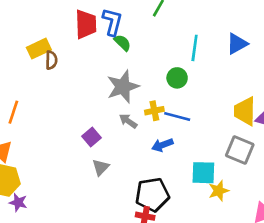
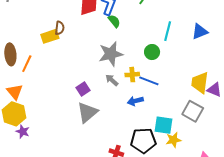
yellow rectangle: (39, 49) -> (50, 36), moved
gray triangle: (101, 167) -> (87, 112), size x1.6
black pentagon: (152, 195) -> (143, 141), moved

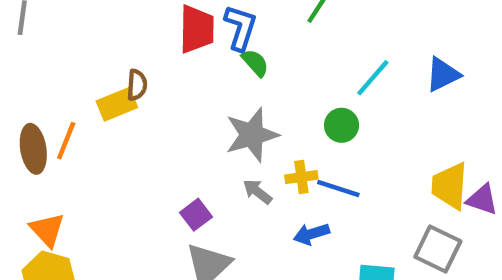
cyan line: (168, 31) -> (373, 78), turned 30
orange line: (27, 64) -> (66, 141), moved

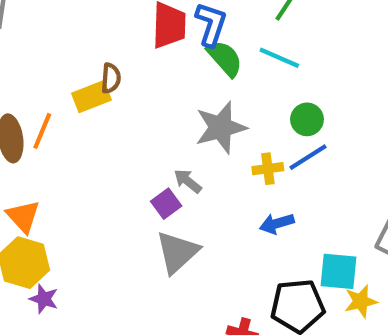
green semicircle: (255, 63) -> (225, 58), size x1.4
cyan line: (373, 78) -> (279, 58), moved, turned 72
blue line: (338, 189) -> (308, 157), moved, turned -51
gray arrow: (258, 192) -> (188, 181), moved

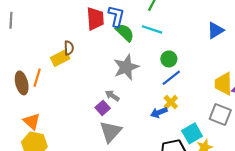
yellow cross: (268, 169) -> (171, 102), moved, turned -32
cyan square: (338, 271) -> (192, 133), turned -30

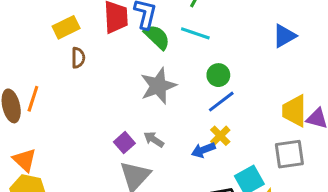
yellow rectangle: (60, 58) -> (66, 27), moved
gray arrow: (112, 96) -> (154, 139), moved
gray square: (220, 114) -> (289, 154), turned -30

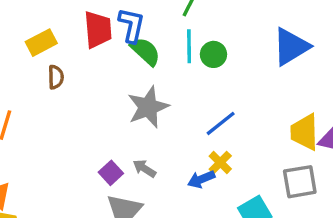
cyan line: (195, 33) -> (189, 46), turned 72
blue triangle: (284, 36) -> (291, 47), size x1.4
green circle: (218, 75) -> (213, 54), moved

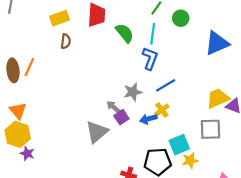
blue L-shape: (131, 25) -> (150, 58), moved
green circle: (213, 54) -> (181, 18), moved
gray star: (148, 107) -> (133, 92), moved, size x0.7
yellow trapezoid: (304, 132) -> (218, 98), turned 60
purple square: (111, 173) -> (121, 117), moved

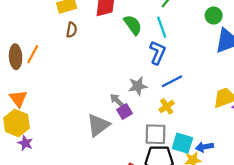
green circle: (181, 18) -> (214, 16), moved
cyan line: (153, 34) -> (162, 27), turned -30
blue arrow: (148, 119) -> (204, 147), moved
gray square: (210, 129) -> (155, 134), moved
cyan square: (179, 145) -> (182, 143), turned 36

